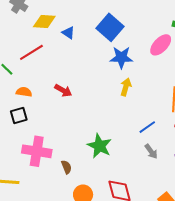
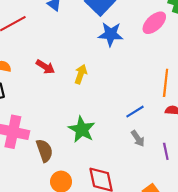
yellow arrow: (126, 87) -> (81, 74), moved
brown semicircle: (66, 167) -> (44, 151), size x1.5

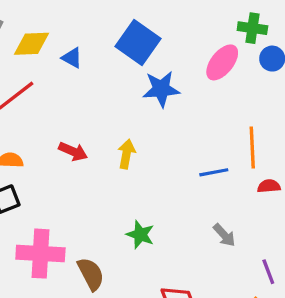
blue line: (135, 112) -> (214, 172), moved, turned 30
green star: (82, 129) -> (140, 235), size x0.7
purple line: (166, 151) -> (268, 272), moved

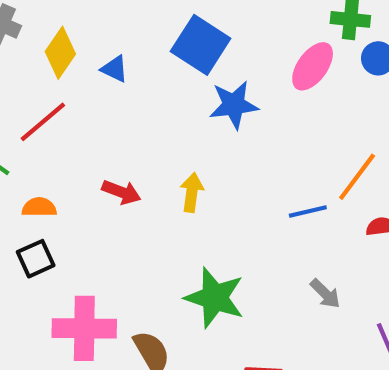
yellow diamond: (31, 44) -> (60, 53), turned -51
orange line: (252, 148) -> (357, 177), turned 42
green star: (140, 235) -> (215, 298), size x1.6

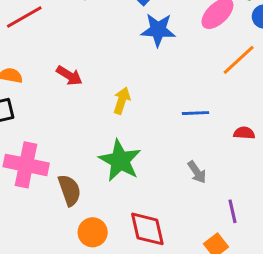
orange line: (357, 177) -> (239, 60), moved
yellow arrow: (192, 192) -> (122, 101), moved

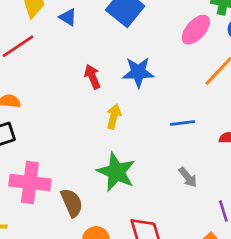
blue star: (158, 30) -> (138, 72), moved
red arrow: (69, 76) -> (92, 77), moved, turned -140

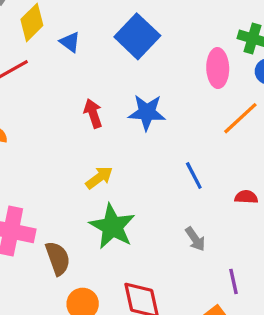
pink ellipse: (196, 30) -> (218, 68), turned -48
yellow arrow: (114, 117) -> (99, 178), moved, turned 35
blue line: (183, 123) -> (194, 175), turned 65

